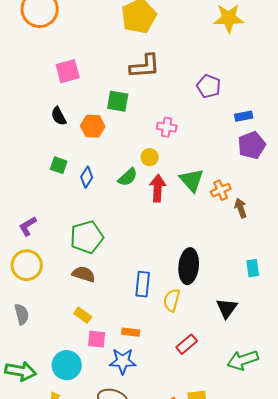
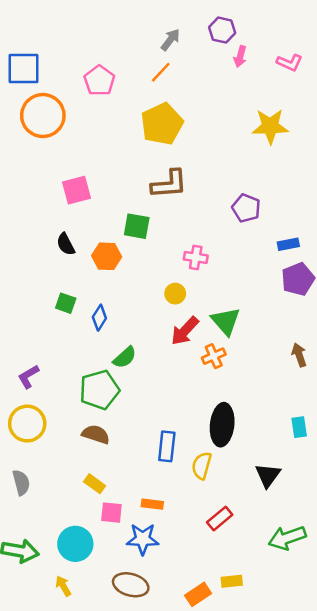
green semicircle: (128, 177) -> (125, 357), moved
red arrow: (158, 188) -> (185, 331), turned -140
orange cross: (221, 190) -> (214, 356), moved
brown arrow: (241, 208) -> (299, 355), moved

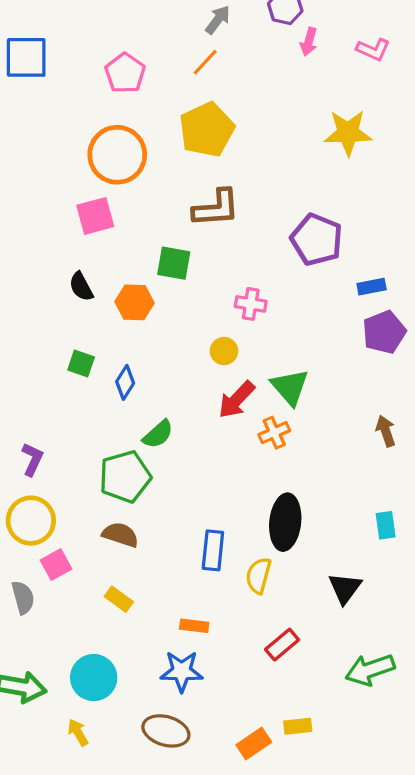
orange circle: (43, 116) -> (117, 155), moved
purple pentagon: (246, 208) -> (317, 240), size x1.4
purple L-shape: (28, 377) -> (32, 459), turned 145
pink square: (111, 513) -> (56, 565), moved, turned -35

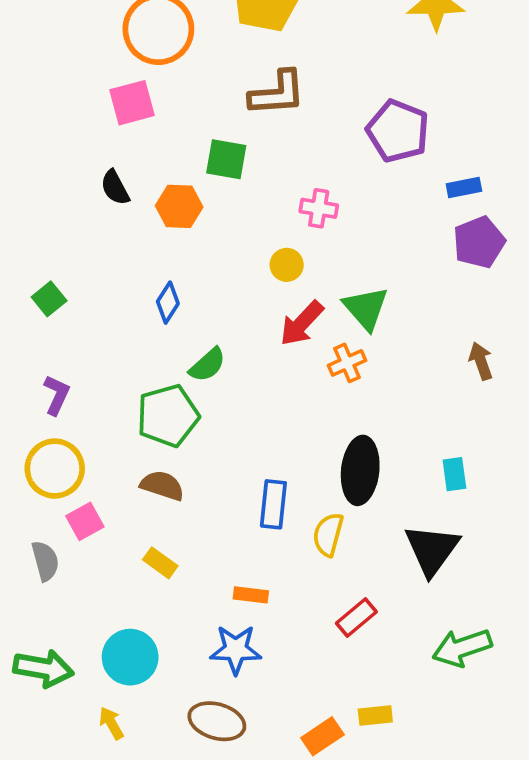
green square: (81, 364) -> (49, 299), moved, turned 32
cyan rectangle: (386, 525) -> (454, 474), moved
black triangle: (345, 588) -> (432, 550), size x1.4

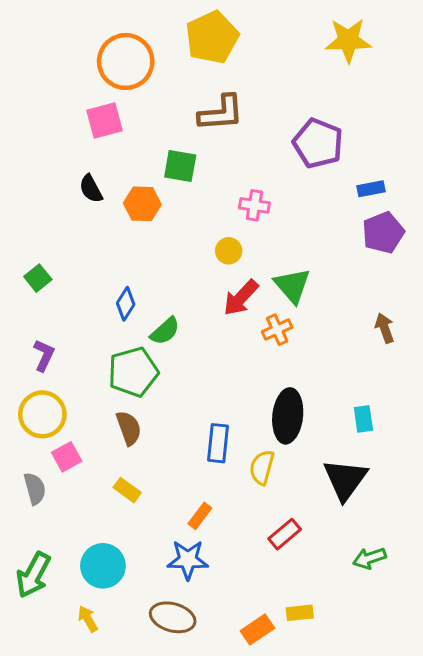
blue diamond: (168, 303) -> (126, 304), moved
brown semicircle: (162, 485) -> (129, 428), turned 52
orange rectangle: (251, 595) -> (200, 516), turned -60
green arrow: (462, 648) -> (369, 558), size x0.7
green arrow: (43, 668) -> (33, 575), turned 108

